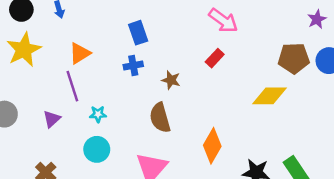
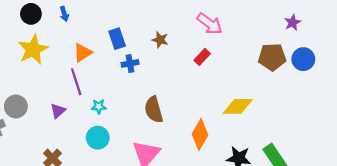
blue rectangle: (138, 33) -> (117, 39), moved
brown star: (171, 80) -> (160, 40), moved
yellow diamond: (269, 96) -> (238, 106), moved

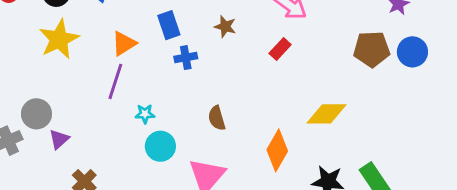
purple line: (76, 82) -> (115, 81), turned 36
brown semicircle: (154, 110) -> (217, 118), size x0.7
purple triangle: (58, 111) -> (59, 139), moved
cyan circle: (98, 138) -> (160, 146), moved

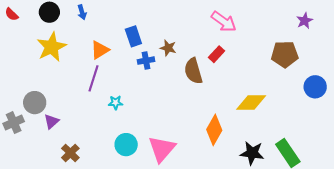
brown star: (225, 27) -> (168, 48), moved
blue circle: (412, 52) -> (315, 87), moved
brown semicircle: (217, 118) -> (193, 71), moved, size x1.4
cyan circle: (160, 146) -> (126, 145), moved

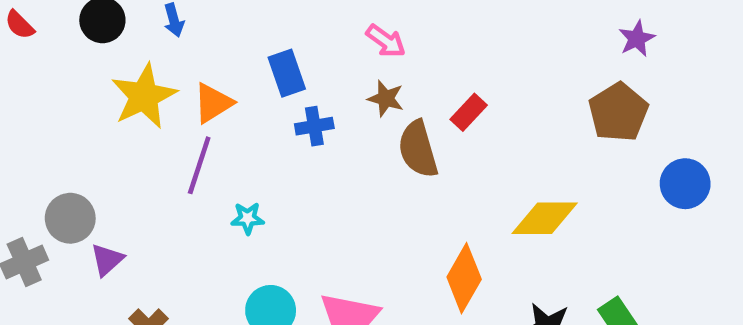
purple star: (305, 21) -> (637, 39), moved
pink arrow: (224, 22) -> (386, 41), moved, size x0.7
yellow star: (51, 47) -> (144, 96), moved
brown star: (168, 48) -> (386, 98), moved
brown pentagon: (285, 54) -> (618, 112), turned -30

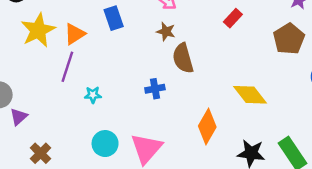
red rectangle: (469, 112) -> (233, 18), moved
blue cross: (314, 126) -> (155, 89), moved
yellow diamond: (545, 218) -> (250, 95), turned 52

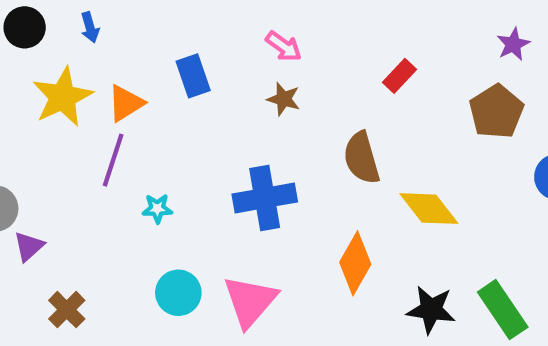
brown semicircle: (183, 58) -> (362, 158), moved
blue cross: (155, 89) -> (265, 198), size x1.8

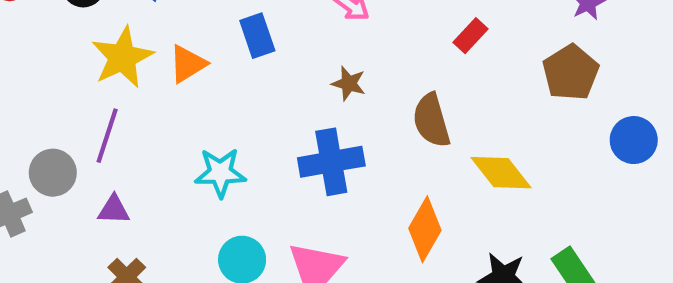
brown star: (284, 99) -> (349, 83), moved
purple line: (113, 160) -> (107, 136), moved
cyan star: (157, 209) -> (220, 173), size x1.6
purple triangle: (29, 246) -> (114, 210), moved, turned 44

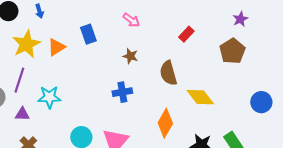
blue circle: (634, 140) -> (261, 102), moved
blue cross: (331, 162) -> (122, 92), size x0.7
cyan star: (220, 173) -> (49, 97), moved

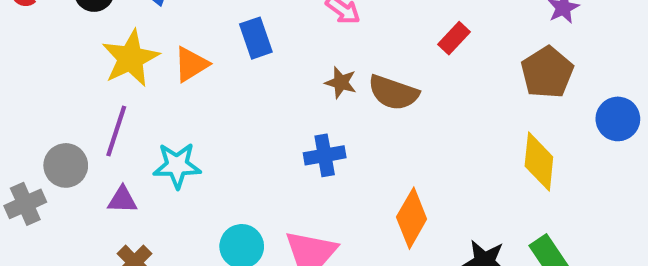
brown semicircle: (168, 73) -> (393, 93), moved, turned -55
yellow diamond: (200, 97) -> (539, 161), moved, turned 44
blue circle: (261, 102) -> (618, 119), moved

